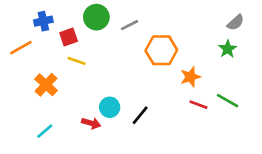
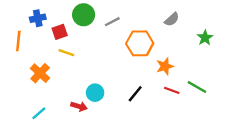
gray semicircle: (236, 22) -> (172, 19), moved
orange line: (21, 48) -> (18, 41), turned -54
green star: (228, 49) -> (205, 38), moved
black line: (140, 115) -> (135, 94), moved

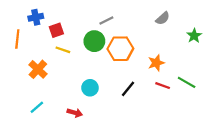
green circle: (84, 15) -> (94, 41), moved
orange hexagon: (140, 43) -> (120, 49), moved
red arrow: (79, 106) -> (75, 113), moved

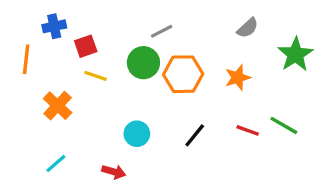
green star: (194, 36) -> (296, 54), size x1.5
orange star: (156, 63) -> (238, 78), moved

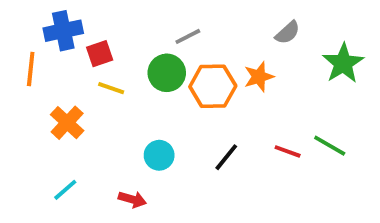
blue cross: (54, 26) -> (63, 31), size x1.4
orange star: (238, 78) -> (259, 77), moved

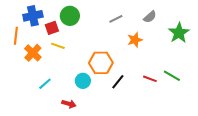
gray line: (188, 36) -> (116, 19), moved
green circle: (167, 73) -> (70, 16), moved
orange hexagon: (213, 86) -> (101, 63), moved
orange cross: (67, 123) -> (33, 53), moved
cyan line: (65, 190) -> (45, 84), moved

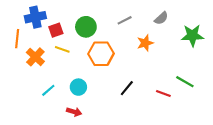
green circle: (70, 16) -> (86, 27), moved
green star: (179, 33) -> (192, 35), turned 30
orange hexagon: (101, 63) -> (101, 54), moved
red line: (150, 79) -> (163, 94), moved
cyan circle: (83, 81) -> (78, 87), moved

